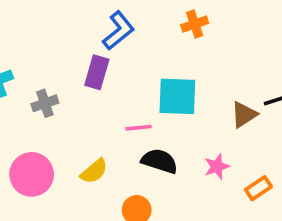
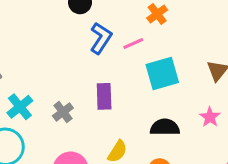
purple rectangle: (97, 72) -> (104, 96), moved
pink line: (139, 128) -> (133, 43), moved

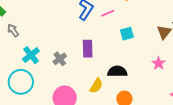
cyan square: (162, 73) -> (127, 34), size x0.6
black semicircle: (165, 127) -> (117, 71), moved

